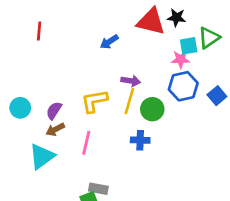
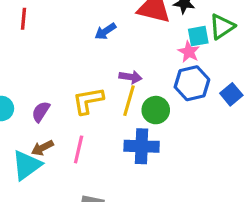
pink star: (181, 59) -> (189, 52), turned 30
brown arrow: (55, 129) -> (42, 148), moved
blue cross: (140, 140) -> (142, 146), size x1.5

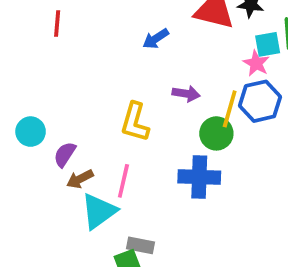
yellow L-shape: (88, 101) -> (135, 122), turned -64
yellow line: (129, 101) -> (230, 109), moved
purple semicircle: (41, 112) -> (65, 154), moved
cyan triangle: (27, 165) -> (99, 211), moved

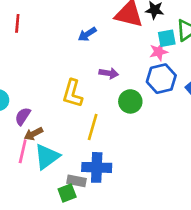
pink star: (256, 63) -> (159, 52), turned 30
yellow line: (230, 109) -> (93, 127), moved
blue cross: (199, 177) -> (97, 167), moved
pink line: (123, 181) -> (23, 151), moved

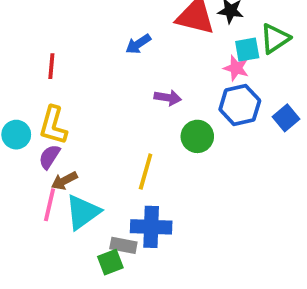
red line: (17, 23) -> (51, 66), moved
pink star: (159, 52) -> (236, 68), turned 30
yellow L-shape: (72, 93) -> (53, 125), moved

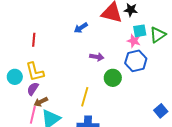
green triangle: (275, 38) -> (158, 35), moved
blue square: (286, 118) -> (161, 111), moved
yellow L-shape: (53, 125) -> (35, 72), turned -30

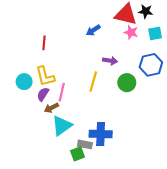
pink star: (134, 41) -> (131, 32), moved
yellow line: (85, 97) -> (93, 82), moved
pink line: (33, 115) -> (62, 92), moved

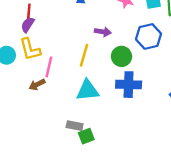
purple semicircle: (43, 94) -> (28, 25), moved
cyan triangle: (62, 126) -> (87, 90), moved, turned 30
blue cross: (101, 134) -> (129, 85), moved
green square: (78, 154) -> (86, 136), moved

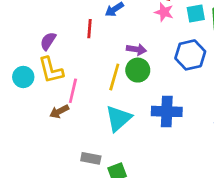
red line: (29, 12) -> (89, 29), moved
green circle: (122, 56) -> (138, 70), moved
cyan triangle: (87, 90) -> (118, 118), turned -35
gray rectangle: (75, 126) -> (91, 158), moved

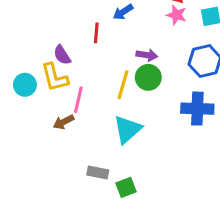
purple semicircle: (48, 41) -> (62, 55), moved, turned -66
blue cross: (167, 111) -> (197, 109), moved

